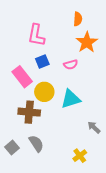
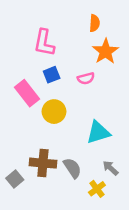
cyan triangle: (71, 99) -> (98, 132), moved
brown cross: (29, 112) -> (43, 163), moved
gray arrow: (94, 127) -> (110, 168), moved
gray semicircle: (36, 143) -> (72, 168), moved

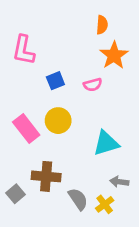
pink L-shape: (44, 43) -> (24, 50), moved
pink rectangle: (27, 93) -> (26, 129), moved
gray semicircle: (72, 168) -> (78, 199), moved
gray arrow: (110, 168) -> (119, 182), turned -35

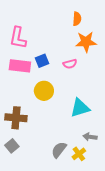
orange star: (114, 55) -> (86, 42), turned 30
pink rectangle: (26, 129) -> (20, 66), moved, turned -45
brown cross: (46, 176) -> (16, 118), moved
gray semicircle: (78, 199) -> (59, 150), turned -108

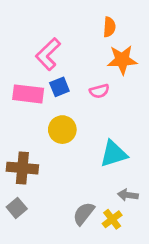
pink L-shape: (18, 38) -> (48, 54), moved, turned 35

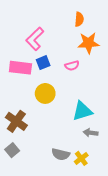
brown cross: (22, 168) -> (16, 121), turned 30
gray arrow: (128, 195) -> (91, 133), moved
gray semicircle: (84, 214) -> (61, 154), turned -114

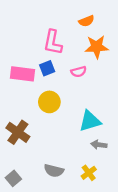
orange semicircle: (79, 19) -> (86, 21), turned 64
pink L-shape: (35, 39) -> (53, 42), moved, turned -35
gray square: (12, 150) -> (13, 178), moved
gray semicircle: (61, 154) -> (54, 171), moved

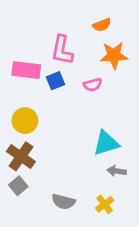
pink rectangle: (22, 74) -> (26, 70), moved
yellow circle: (49, 102) -> (25, 121), moved
gray square: (13, 178) -> (18, 186), moved

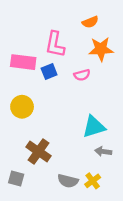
brown cross: (21, 156) -> (38, 151), moved
gray square: (18, 186) -> (16, 179), moved, turned -35
gray semicircle: (63, 202) -> (68, 181), moved

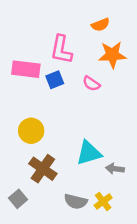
pink semicircle: (82, 75) -> (91, 84), turned 49
yellow circle: (22, 107) -> (31, 131), moved
cyan triangle: (94, 127) -> (89, 153), moved
gray square: (16, 179) -> (18, 199), turned 35

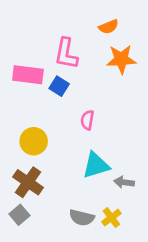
blue square: (55, 80) -> (59, 86), turned -36
pink semicircle: (91, 84) -> (87, 120), moved, turned 66
brown cross: (43, 169) -> (28, 182), moved

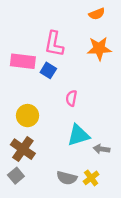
orange semicircle: (109, 27) -> (97, 14), moved

